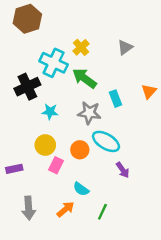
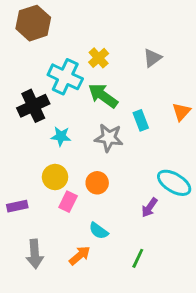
cyan ellipse: (106, 141) -> (174, 183), moved
purple arrow: (123, 170) -> (149, 208), turned 70
green line: (102, 212) -> (138, 258), moved

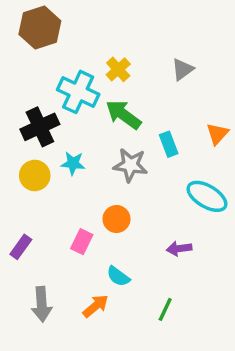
yellow circle: (55, 177) -> (35, 176), moved
cyan ellipse: (174, 183) -> (207, 196), moved
purple rectangle: (17, 206) -> (21, 247), turned -42
purple arrow: (149, 208) -> (179, 249), turned 48

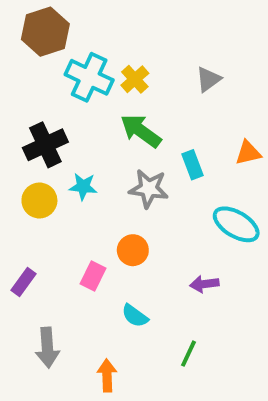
cyan cross: (78, 92) -> (89, 77), moved
orange triangle: (217, 134) -> (248, 153), turned 35
orange arrow: (96, 306) -> (107, 375), moved, turned -52

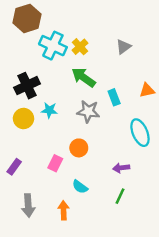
cyan ellipse: (236, 224) -> (140, 133), turned 36
green line: (188, 354) -> (120, 196), moved
orange arrow: (107, 375) -> (64, 210), moved

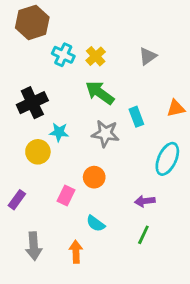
cyan cross: (53, 46) -> (63, 55), size x0.7
yellow circle: (24, 118) -> (38, 152), moved
cyan ellipse: (140, 133) -> (167, 159), turned 48

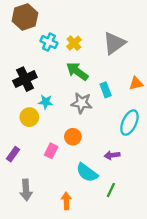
gray triangle: (148, 56) -> (114, 43), size x1.6
cyan semicircle: (96, 224) -> (87, 173), moved, size x1.5
green line: (143, 235) -> (111, 190), moved
orange arrow: (76, 252) -> (66, 201), moved

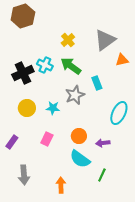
cyan cross: (49, 42) -> (45, 65), moved
orange triangle: (136, 83) -> (122, 60), moved
cyan star: (46, 102) -> (53, 108), moved
gray star: (82, 103) -> (75, 95), turned -30
orange circle: (73, 137) -> (79, 136), moved

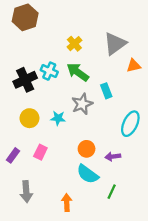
pink rectangle: (47, 139) -> (40, 152), moved

